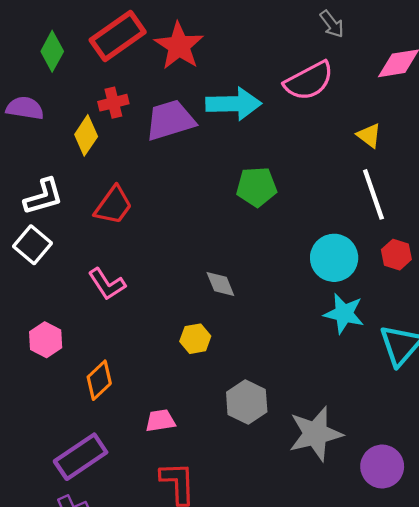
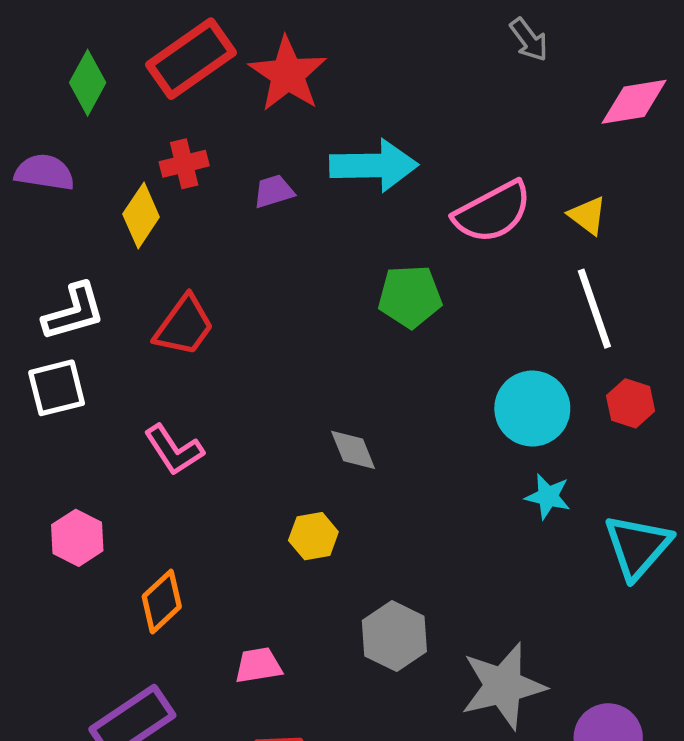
pink semicircle: (309, 81) -> (493, 212), moved
purple trapezoid: (170, 120) -> (274, 191), size x0.5
white square: (33, 245) -> (57, 388), turned 36
cyan star: (344, 314) -> (548, 496), size x0.7

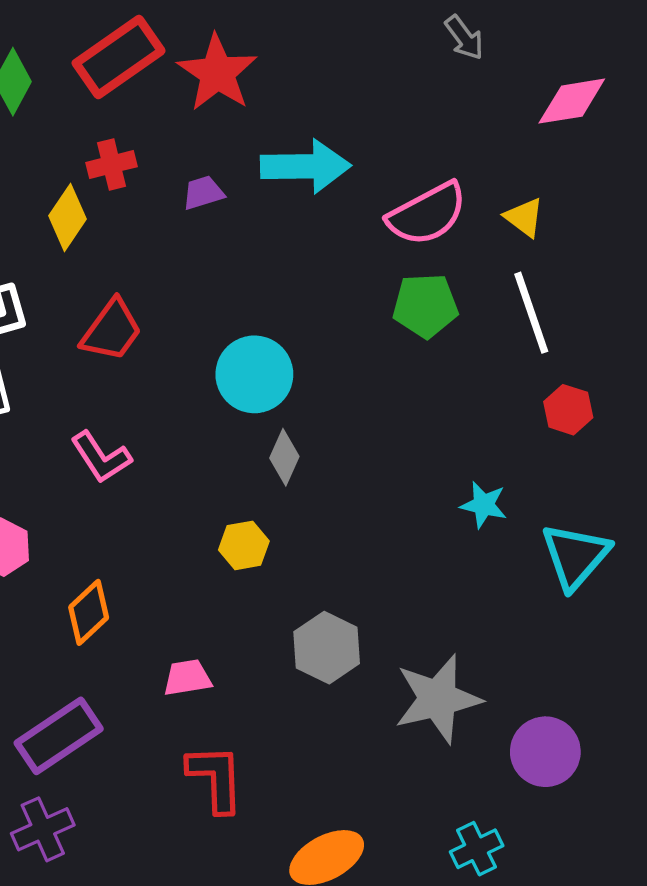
green pentagon: (410, 296) -> (425, 306), moved
cyan circle: (532, 409) -> (254, 374), moved
gray diamond: (353, 450) -> (284, 457), turned 46

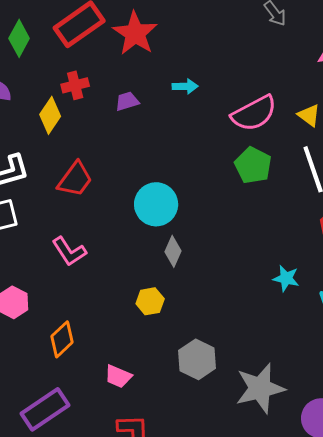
cyan arrow: (306, 166) -> (185, 86), size x0.5
green pentagon: (425, 306) -> (253, 165), turned 30
pink trapezoid: (187, 678) -> (118, 376), turned -148

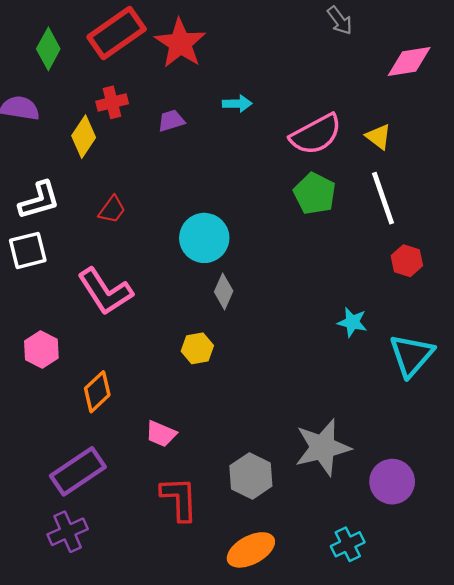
red trapezoid: (75, 179) -> (112, 209), size x0.7
pink L-shape: (69, 251) -> (105, 291), size x1.4
gray hexagon: (197, 359) -> (251, 476), moved

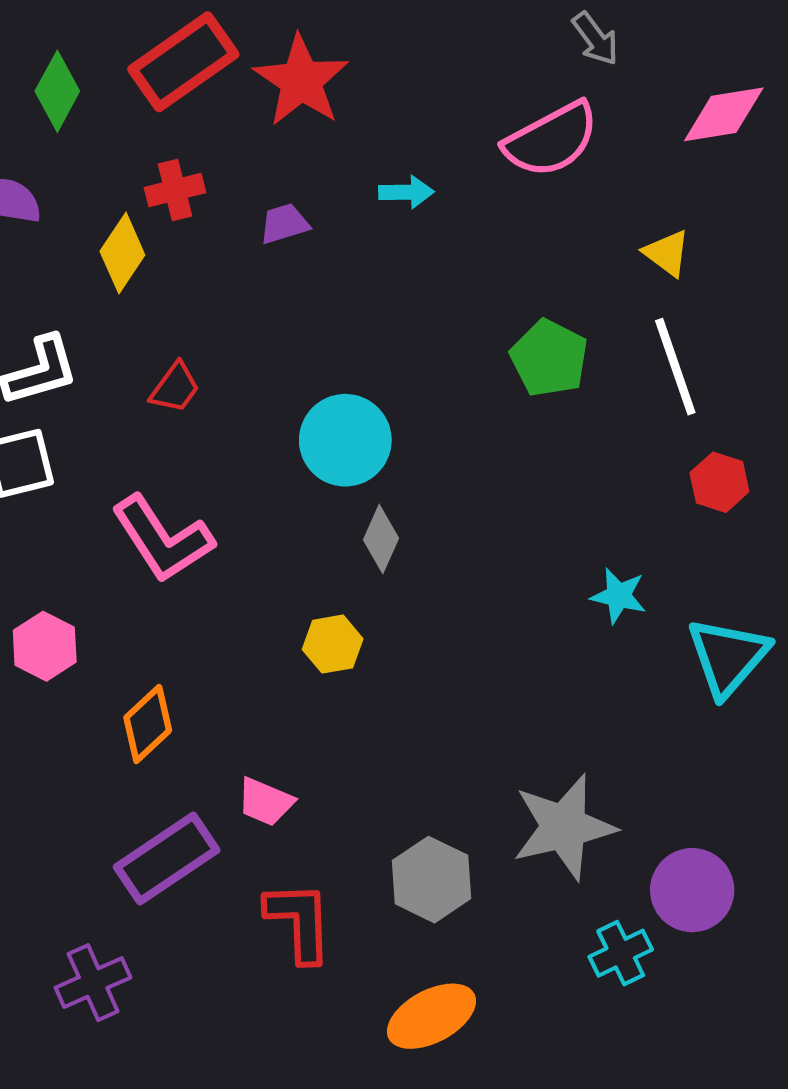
pink semicircle: (316, 134) -> (551, 140), moved
purple rectangle: (78, 471) -> (167, 859), moved
cyan cross: (348, 544) -> (621, 953), moved

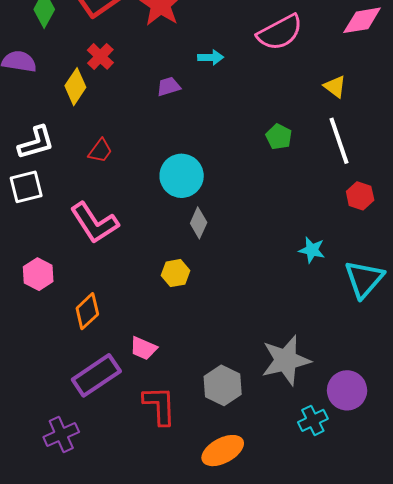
red cross: (175, 190) -> (100, 56), turned -32
purple trapezoid: (284, 224) -> (169, 87), moved
green pentagon: (549, 358) -> (279, 137), size x0.7

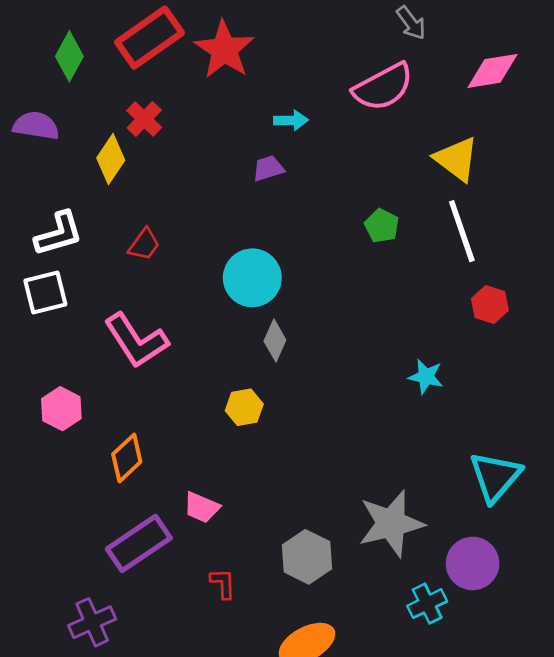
purple trapezoid: (169, 87) -> (268, 168), moved
yellow triangle: (335, 87) -> (457, 159), size x1.5
cyan triangle: (364, 279) -> (495, 477), moved
red L-shape: (159, 405) -> (223, 584), size x0.6

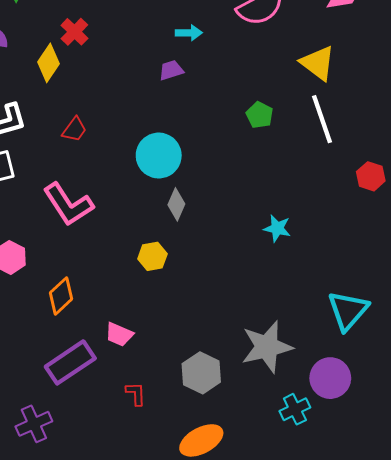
red hexagon: (490, 305) -> (371, 176), moved
cyan star: (426, 377) -> (277, 228), moved

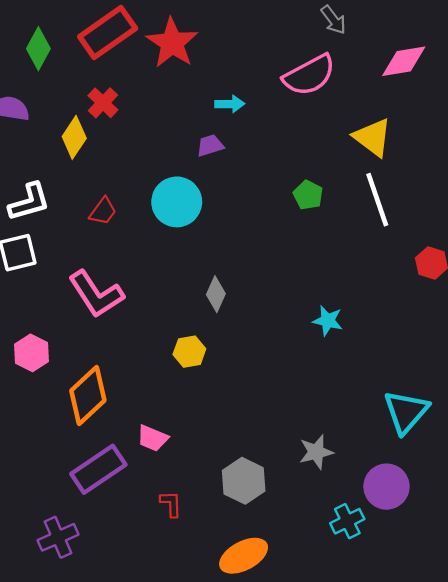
cyan circle: (159, 156) -> (177, 202), moved
orange diamond: (61, 296) -> (88, 396), size x1.4
gray star: (267, 347) -> (316, 452), size x0.6

